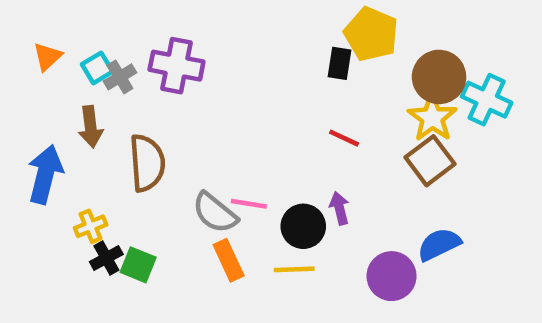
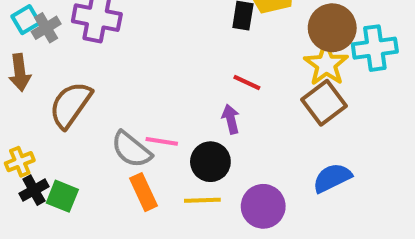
cyan cross: (487, 100) -> (375, 48), turned -33
brown semicircle: (147, 163) -> (70, 105), turned -141
purple arrow: (339, 208) -> (231, 119), moved
purple circle: (392, 276) -> (263, 206), moved

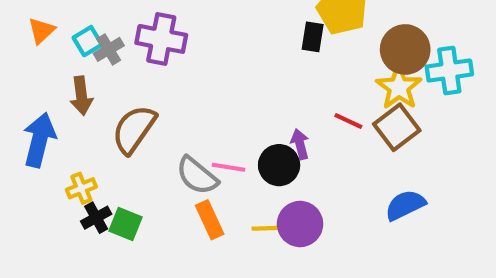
red line: (247, 83) -> (348, 121), moved
black circle: (210, 162) -> (279, 165), moved
purple circle: (263, 206) -> (300, 224), moved

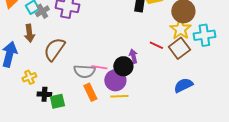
cyan cross: (449, 71) -> (204, 35), moved
gray semicircle: (197, 176) -> (84, 71), turned -35
black cross: (96, 218) -> (44, 94), moved, turned 32
green square: (126, 224) -> (57, 101), moved, turned -35
purple circle: (300, 224) -> (115, 80), moved

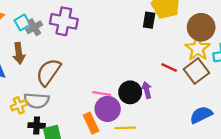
purple arrow: (133, 56) -> (147, 90), moved
gray semicircle: (84, 71) -> (37, 101), moved
purple circle: (115, 80) -> (108, 109), moved

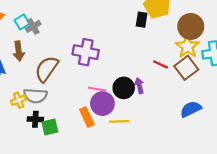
purple cross: (64, 21) -> (86, 52), moved

